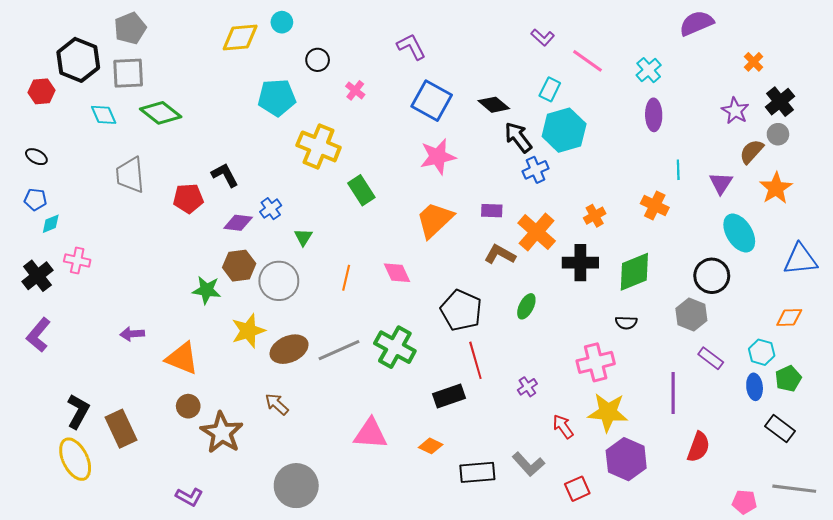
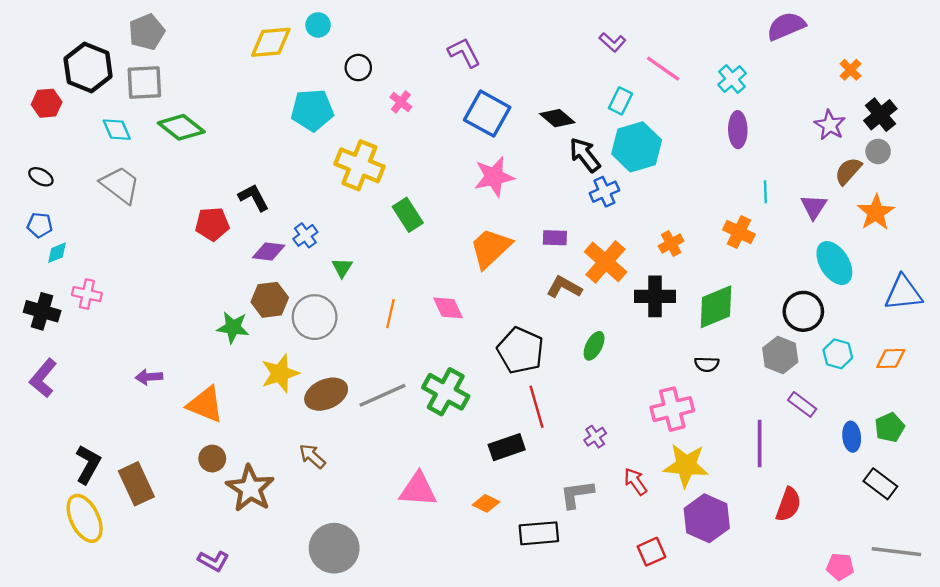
gray trapezoid: (130, 175) -> (120, 185), moved, turned 132
black cross: (37, 276) -> (42, 311), turned -36
cyan hexagon: (762, 352) -> (838, 354), moved
gray L-shape: (528, 464) -> (577, 494), moved, turned 124

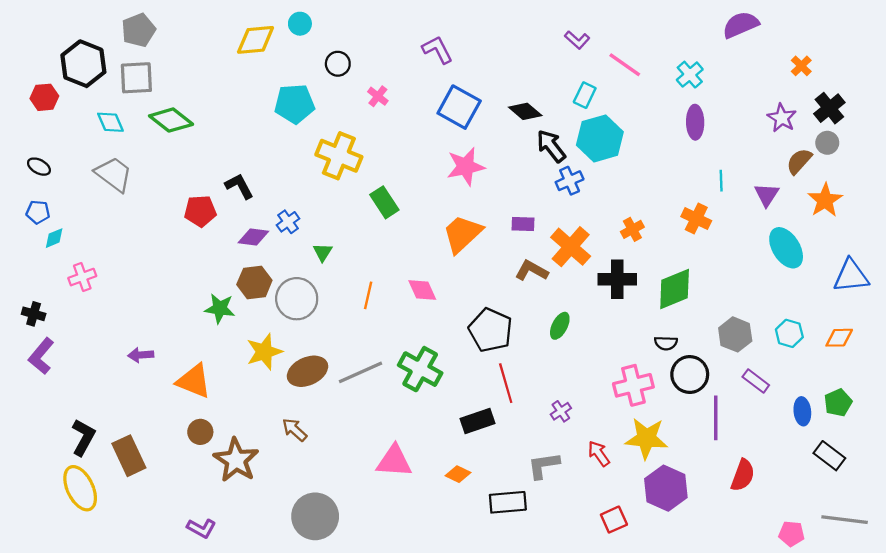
pink cross: (87, 294) -> (82, 277), turned -32
black cross: (42, 311) -> (34, 314), moved, size x0.7
black circle: (803, 311) -> (690, 374), moved

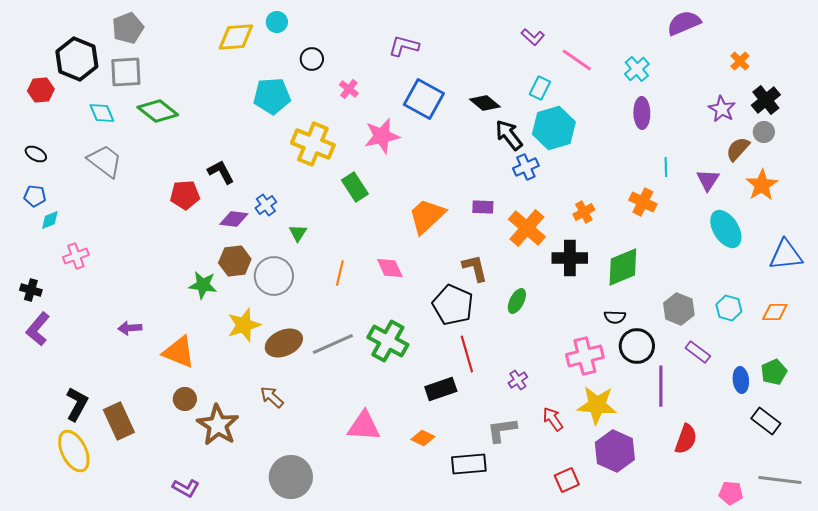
purple L-shape: (437, 50) -> (404, 46), turned -48
pink star: (466, 167) -> (382, 136), moved
brown L-shape: (532, 271) -> (475, 268), moved, turned 48

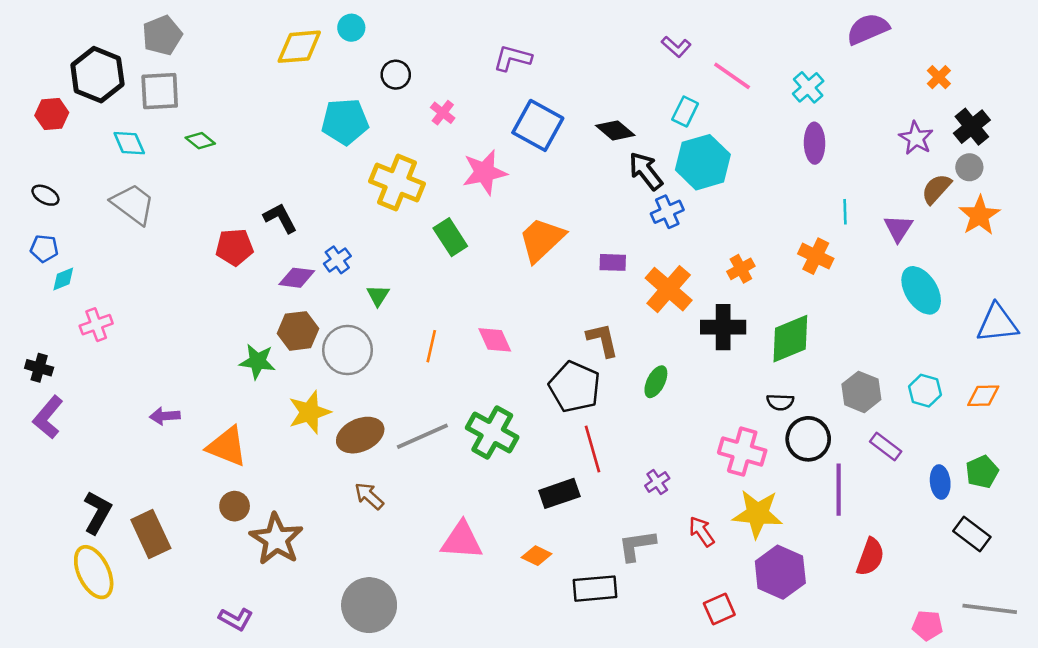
green diamond: (158, 111) -> (200, 141), size x0.6
orange star: (762, 185) -> (980, 215), moved
orange trapezoid: (427, 216) -> (542, 240), moved
pink cross: (585, 356) -> (742, 452), turned 30
brown arrow: (272, 397) -> (369, 496), moved

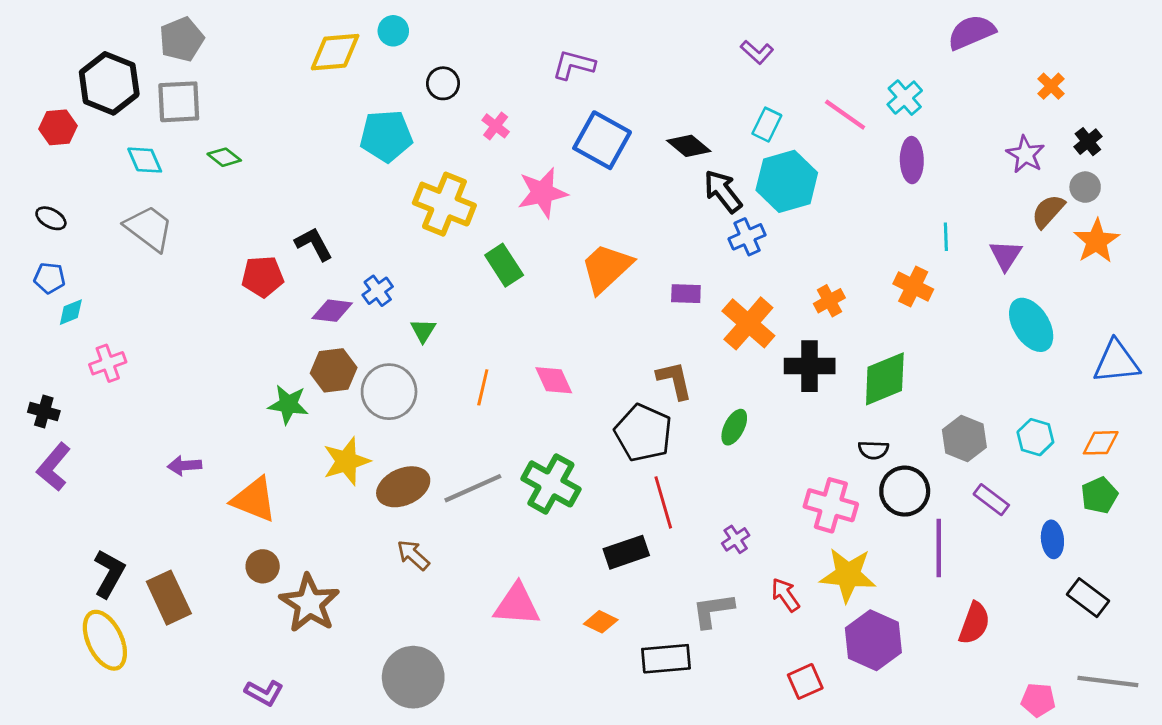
pink line: (732, 76) -> (845, 115), moved
black cross: (972, 127) -> (1088, 142), size x0.7
green pentagon: (982, 472) -> (1099, 495), moved

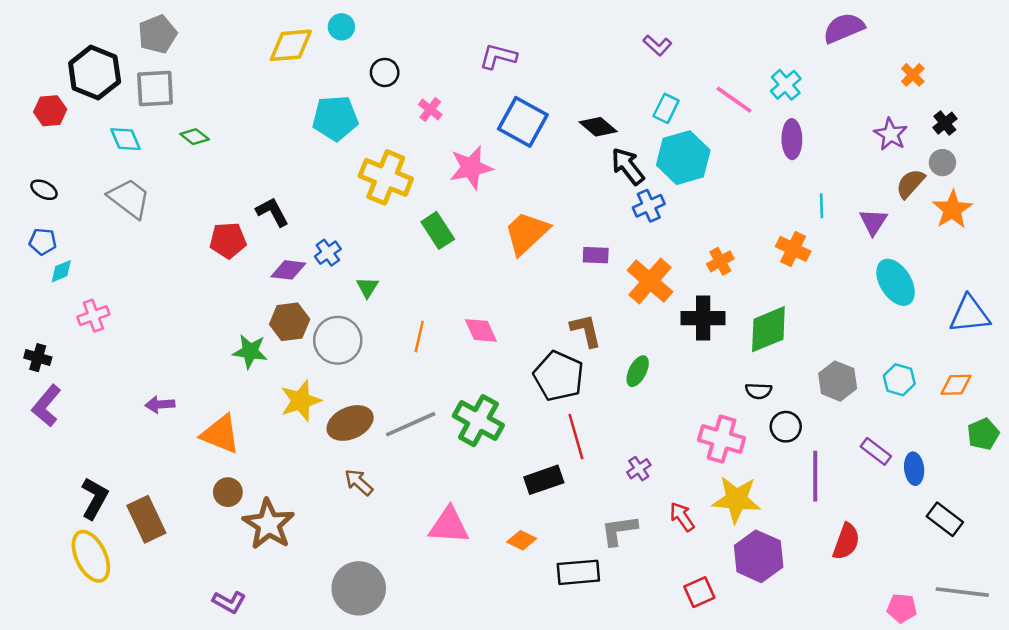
black circle: (905, 491) -> (786, 427), size x0.7
green pentagon: (1099, 495) -> (983, 434), moved
purple rectangle: (991, 500) -> (876, 451), moved

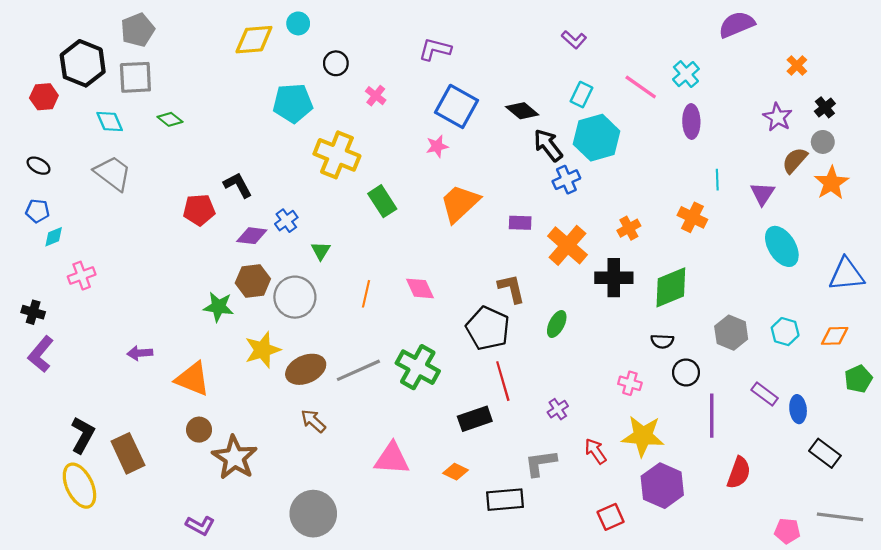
pink star: (471, 168) -> (437, 146), moved, size x0.6
pink cross: (722, 439) -> (630, 383), size x0.6

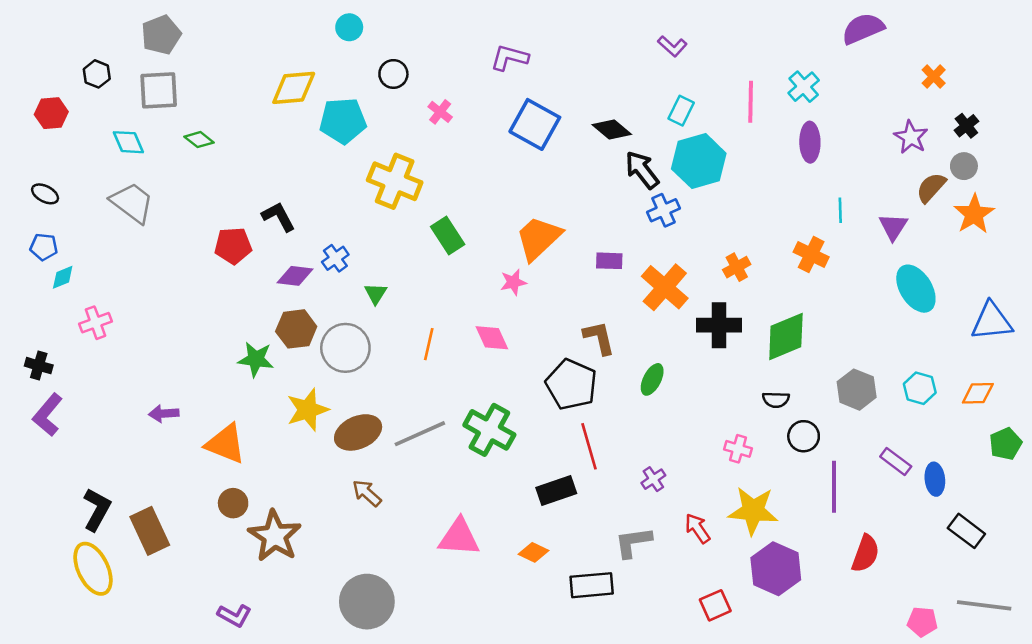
yellow diamond: (254, 40) -> (294, 88), moved
black hexagon: (83, 63) -> (97, 74), size x0.5
pink line: (641, 87) -> (751, 102), turned 56
pink star: (437, 146) -> (513, 282), moved

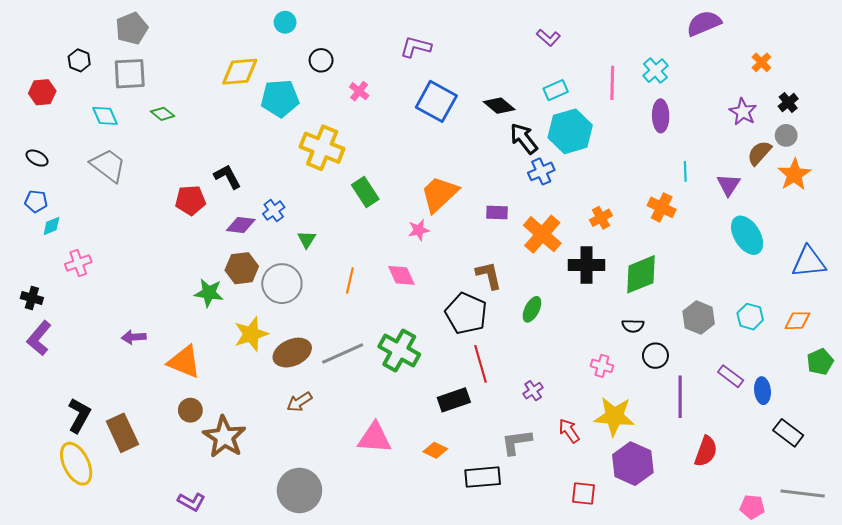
cyan rectangle: (681, 111) -> (556, 90), turned 40
brown arrow: (367, 493) -> (299, 402), turned -75
red square: (715, 605) -> (583, 494), turned 30

